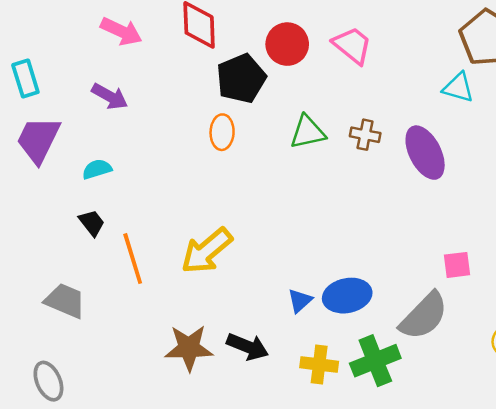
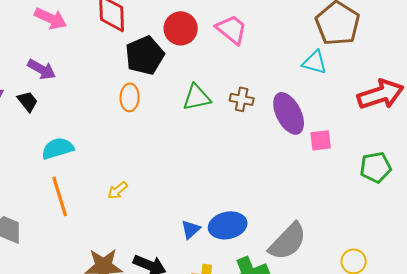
cyan semicircle: (97, 169) -> (58, 148), moved, size x1.4
black trapezoid: (92, 223) -> (28, 101), moved
yellow arrow: (207, 251) -> (118, 190), size x0.5
pink square: (457, 265) -> (321, 140), moved

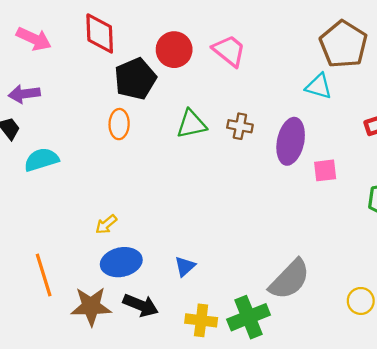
purple arrow: (42, 69) -> (24, 94), turned 144
purple ellipse: (289, 113) -> (291, 141), turned 39
cyan semicircle: (58, 148) -> (41, 160), moved
orange line: (60, 196) -> (44, 275), moved
blue ellipse: (228, 225) -> (121, 262), moved

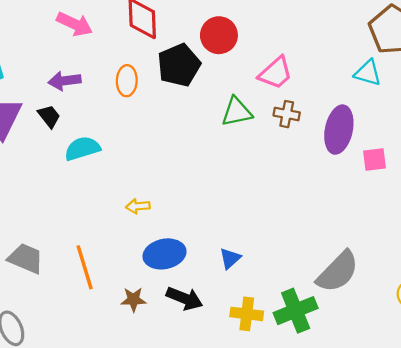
pink trapezoid: (229, 51) -> (276, 73), moved, turned 99
orange ellipse: (119, 124) -> (127, 81), moved
yellow arrow: (106, 224) -> (138, 206), moved, turned 35
brown star: (91, 306) -> (133, 299), size x0.6

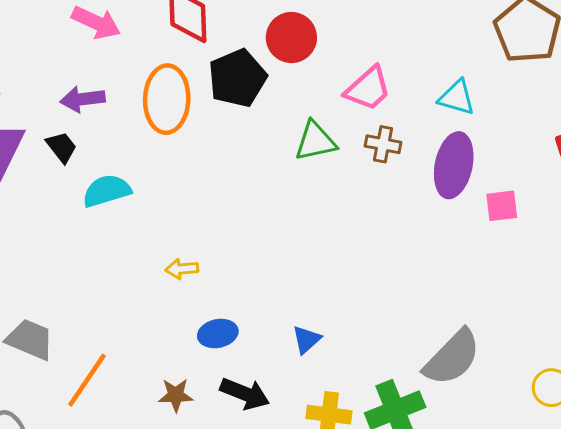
cyan triangle: (368, 73) -> (457, 98), moved
orange ellipse: (127, 81) -> (167, 99), size x1.6
blue ellipse: (165, 254) -> (218, 333), size x0.7
orange line: (85, 267) -> (87, 380), moved, turned 51

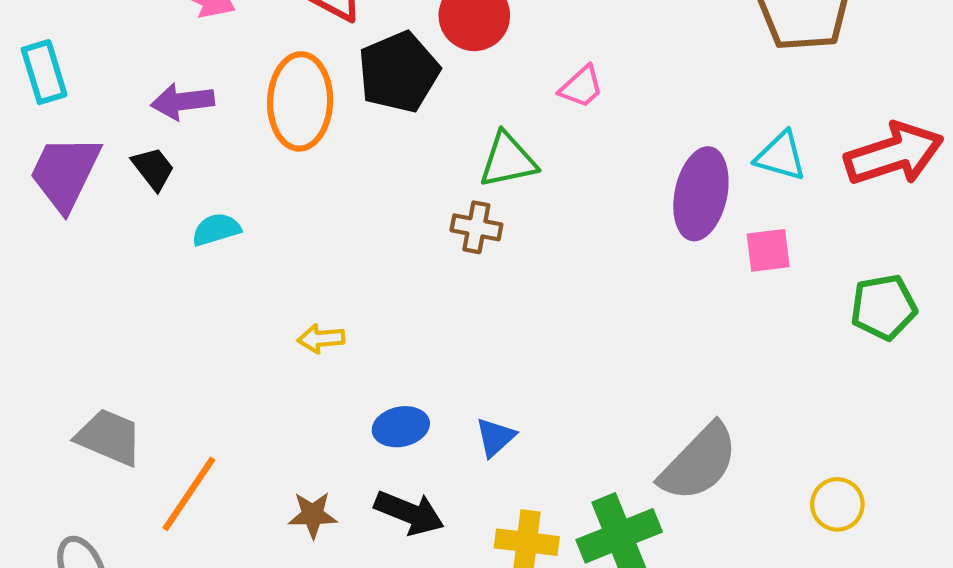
pink trapezoid: (368, 89) -> (581, 87), size x0.7
cyan triangle: (457, 98) -> (781, 156), moved
brown cross: (383, 144) -> (476, 227), moved
cyan semicircle: (107, 191) -> (216, 229), size x0.7
blue ellipse: (218, 333) -> (401, 427), moved

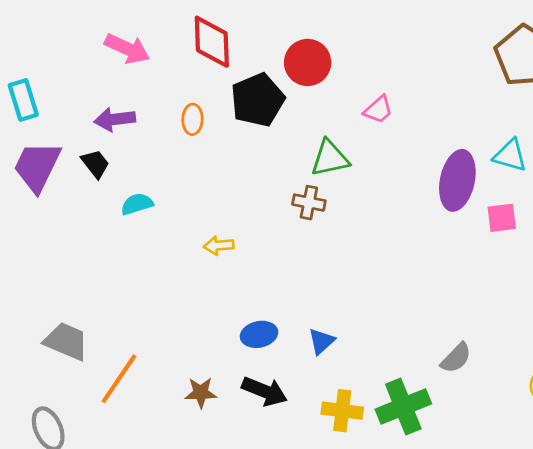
orange ellipse: (300, 101) -> (192, 119), size x0.5
yellow arrow: (321, 339) -> (219, 246), moved
gray semicircle: (699, 462) -> (456, 358), size x0.6

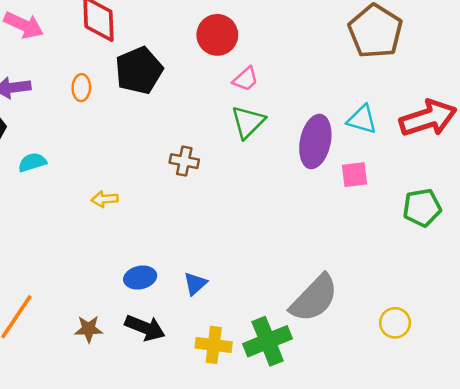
red circle: (308, 62) -> (217, 35), moved
green triangle: (330, 158) -> (248, 122), moved, turned -33
gray semicircle: (456, 358) -> (314, 298), size x1.8

